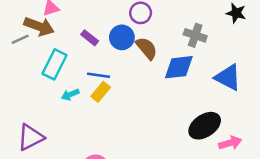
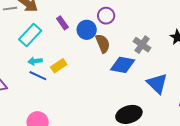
blue line: (99, 75) -> (38, 76), moved

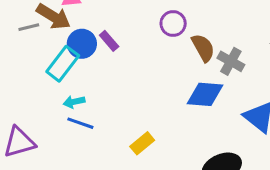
blue circle: (87, 30) -> (82, 44), moved
brown semicircle: (103, 43) -> (203, 48), moved
yellow rectangle: (59, 66) -> (142, 143), moved

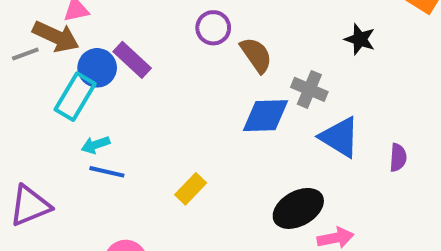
purple rectangle: (109, 41) -> (132, 60), size x1.4
gray cross: (231, 61) -> (309, 89), moved

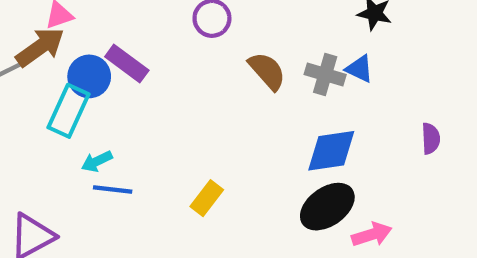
brown arrow: (56, 37) -> (40, 47), turned -54
brown semicircle: (256, 55) -> (267, 71), moved
blue diamond: (265, 116) -> (331, 151), moved
blue triangle: (340, 137) -> (359, 69), moved, size x0.6

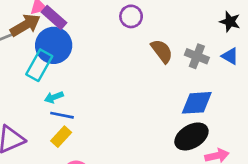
purple rectangle: (127, 64) -> (54, 17), moved
blue triangle: (359, 69) -> (230, 56), moved
blue circle: (89, 76) -> (54, 45), size x1.4
yellow rectangle: (207, 198) -> (61, 137), moved

